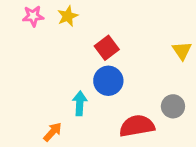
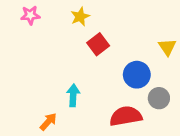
yellow star: (68, 16) -> (80, 17), moved
blue circle: (108, 81) -> (137, 75), moved

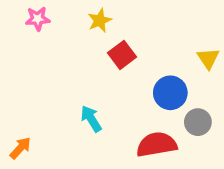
cyan arrow: (73, 95) -> (91, 119), turned -35
orange arrow: (48, 122) -> (20, 148), moved

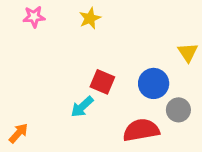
red square: (122, 55) -> (102, 82), moved, turned -30
cyan arrow: (91, 119) -> (82, 107), turned -100

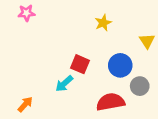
yellow star: (90, 18) -> (103, 23), moved
orange arrow: (18, 133) -> (25, 104), moved

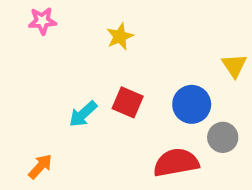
yellow star: (103, 23) -> (120, 36), moved
cyan arrow: (64, 84) -> (83, 114), moved

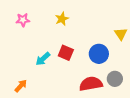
pink star: (42, 21) -> (23, 20), moved
gray circle: (223, 137) -> (115, 79), moved

